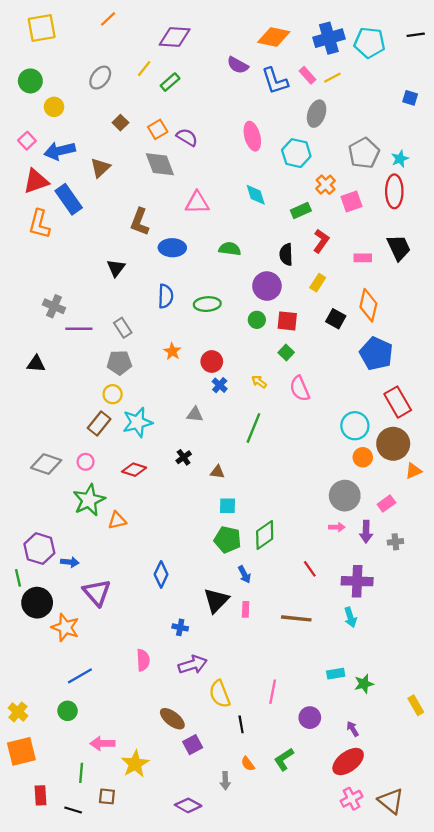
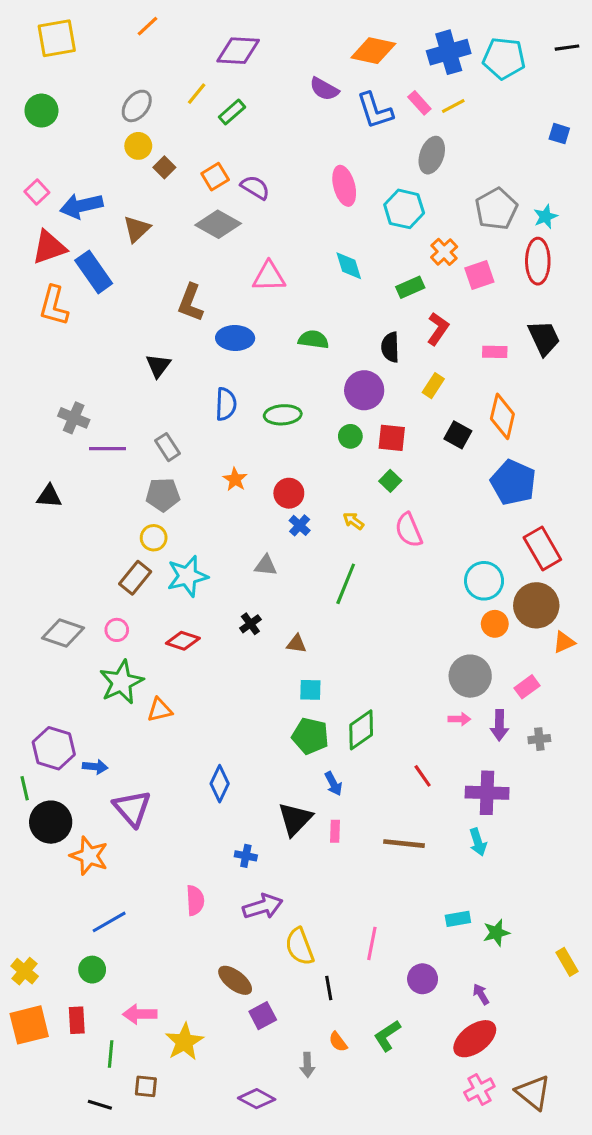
yellow circle: (54, 107) -> (138, 146), moved
gray diamond: (160, 164) -> (218, 224), turned -40
red rectangle: (40, 795) -> (77, 1020), moved

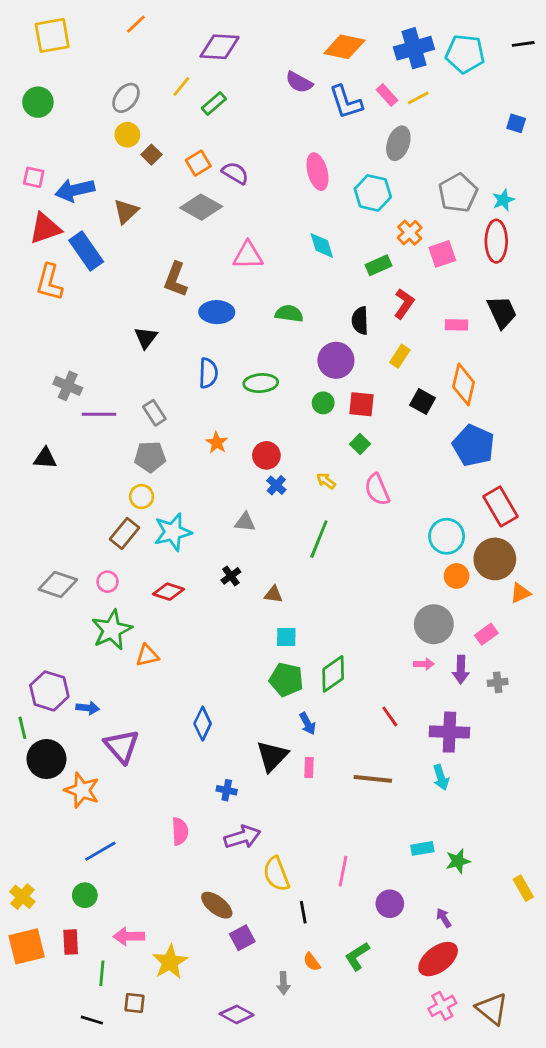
pink square: (37, 192) -> (34, 177), turned -35

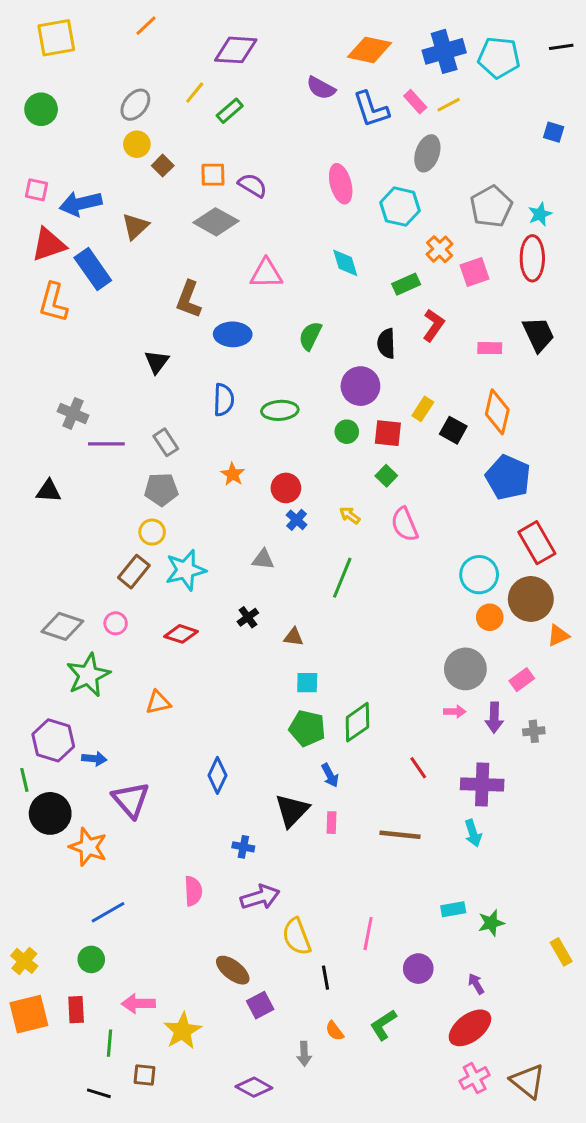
orange square: (198, 163) -> (213, 175), turned 30
green semicircle: (289, 314) -> (310, 336), turned -72
yellow rectangle: (400, 356) -> (423, 409), moved
green star: (112, 630) -> (88, 675), moved

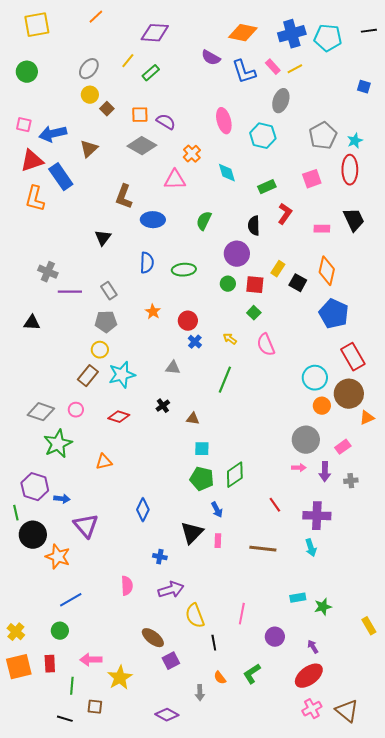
orange cross: (440, 249) -> (192, 154), moved

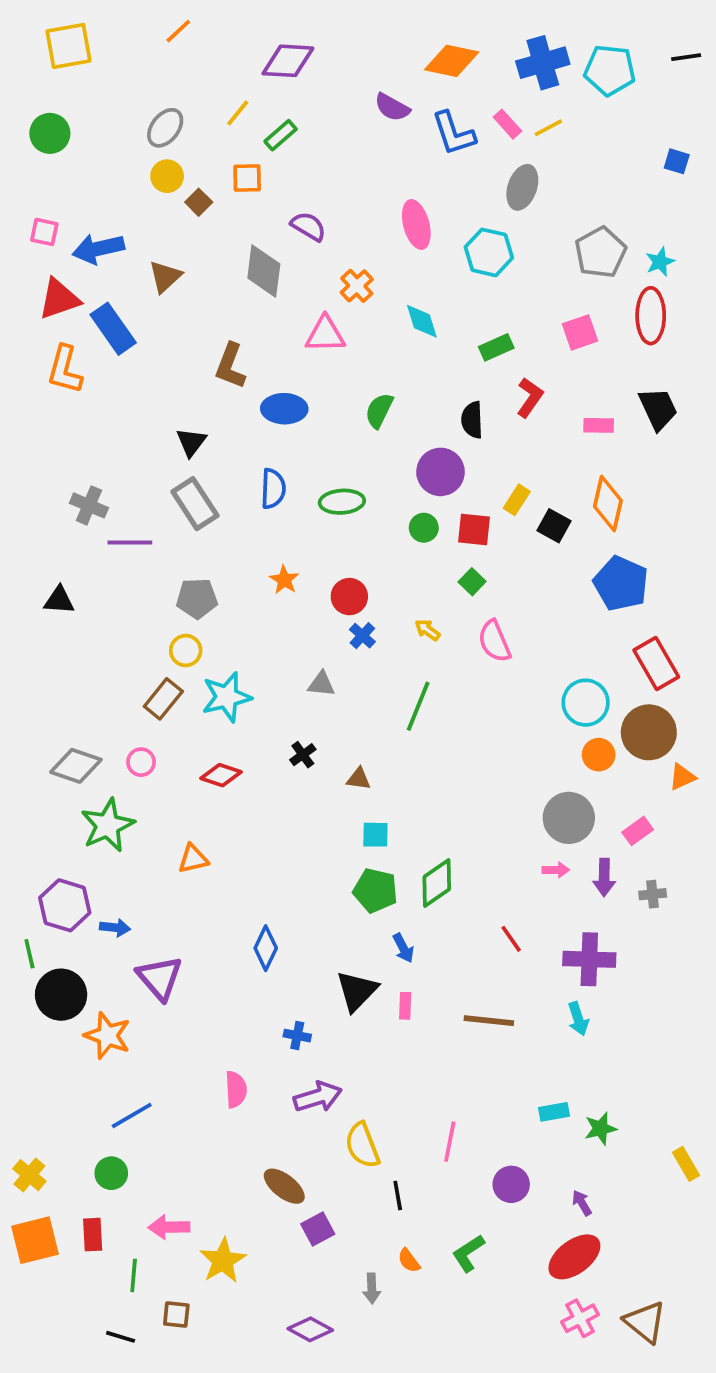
orange square: (140, 115) -> (247, 178), moved
gray diamond: (142, 146) -> (264, 271), turned 68
gray rectangle: (109, 291) -> (195, 504), moved, size x1.5

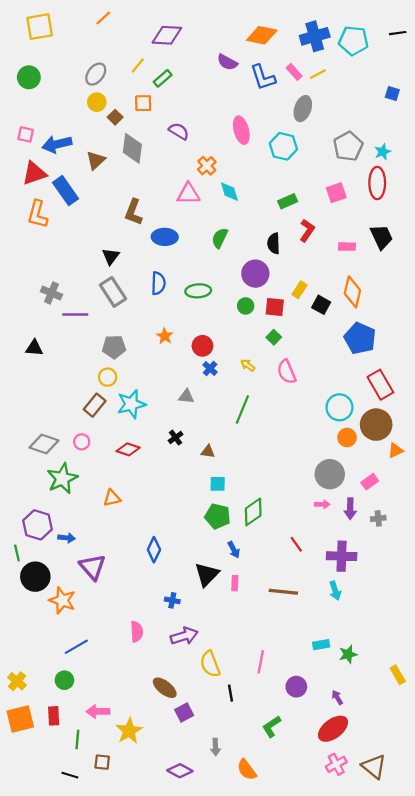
gray diamond: (264, 271) -> (132, 148), moved
cyan diamond: (422, 321) -> (229, 192), moved
orange semicircle: (409, 1261) -> (247, 770), moved, size x1.5

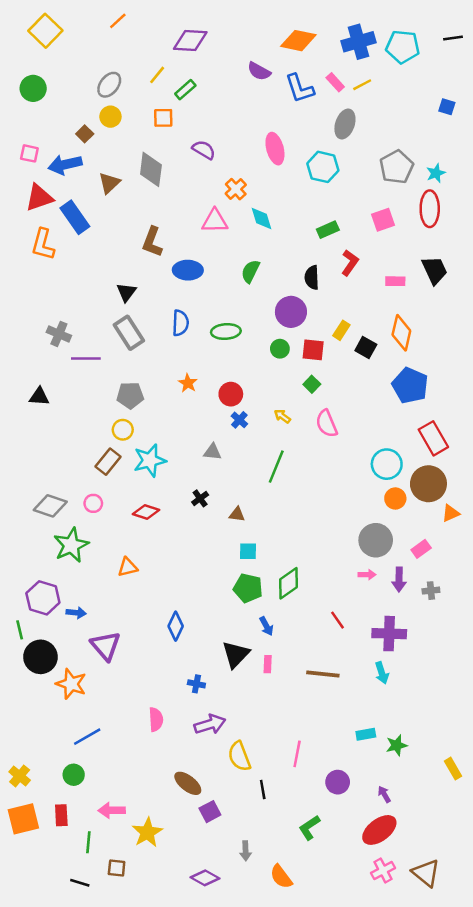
yellow square: (40, 27) -> (45, 31), turned -36
brown square: (115, 117) -> (85, 134), moved

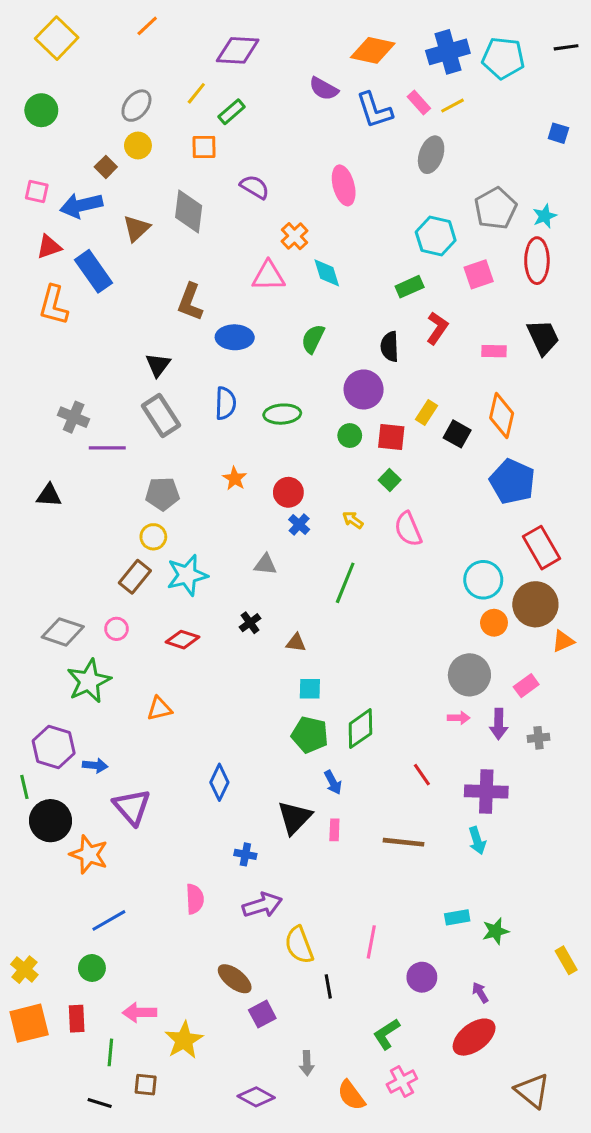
cyan hexagon: (323, 167) -> (436, 236), moved
red triangle: (39, 198) -> (49, 247), size x0.7
pink cross: (383, 871) -> (402, 1082), moved

